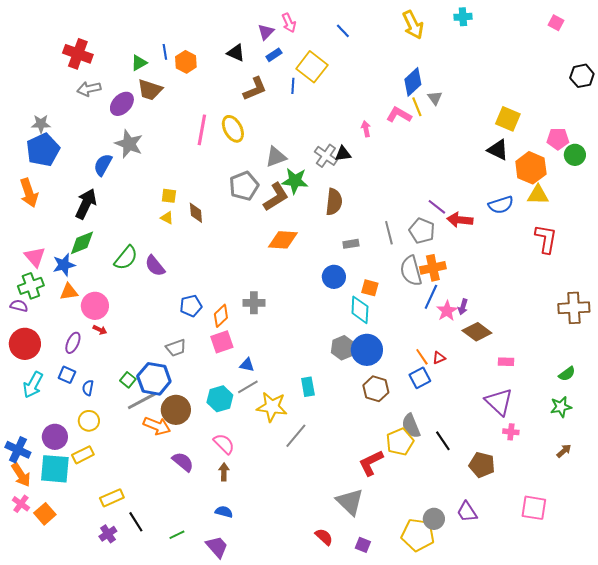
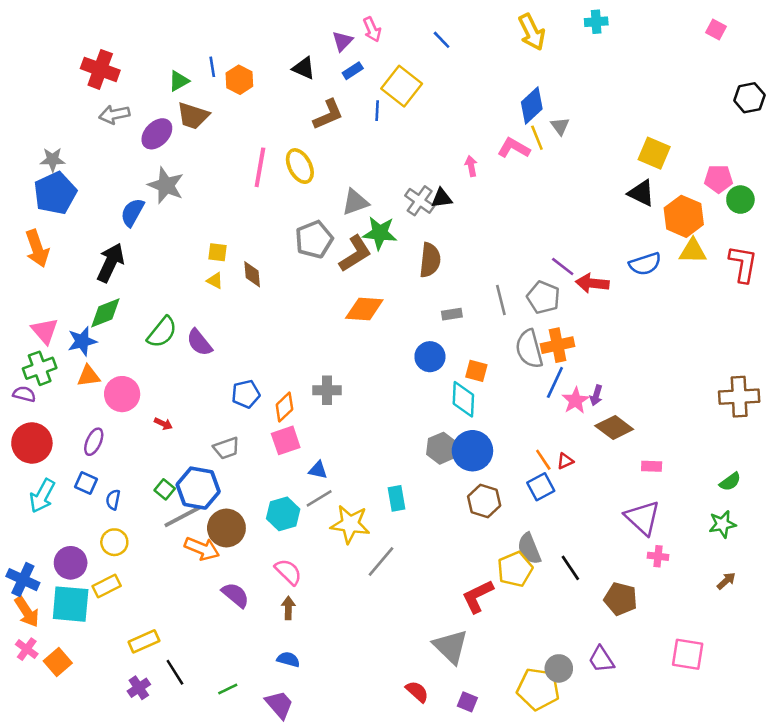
red L-shape: (546, 239) -> (743, 264), moved
red arrow: (100, 330) -> (163, 424), moved

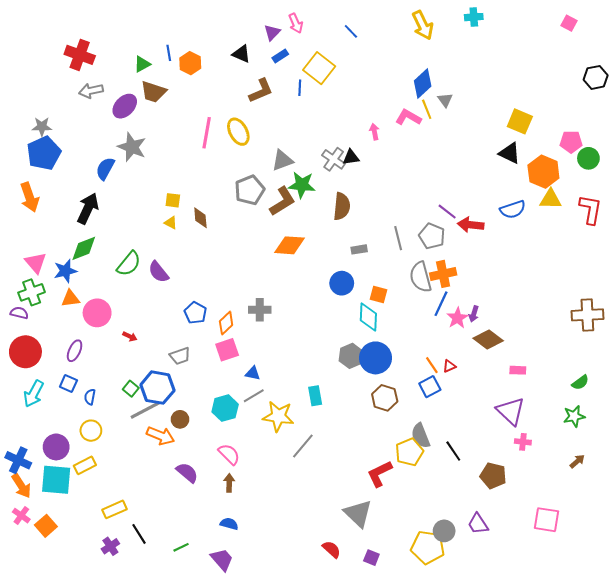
blue pentagon: (246, 394) -> (195, 313), turned -30
brown circle: (226, 528) -> (180, 419), size x0.6

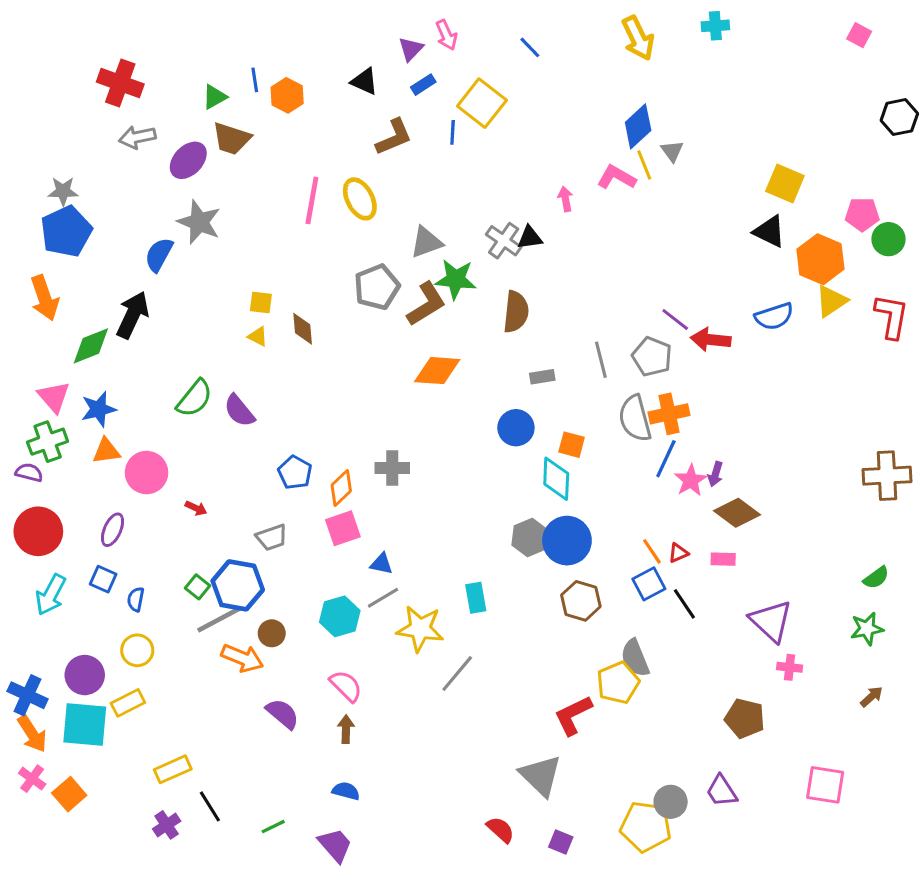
yellow triangle: (551, 199) -> (831, 301), turned -35
green diamond: (84, 248) -> (91, 346), moved
pink rectangle: (518, 370) -> (723, 559), moved
black line: (453, 451) -> (684, 604), moved

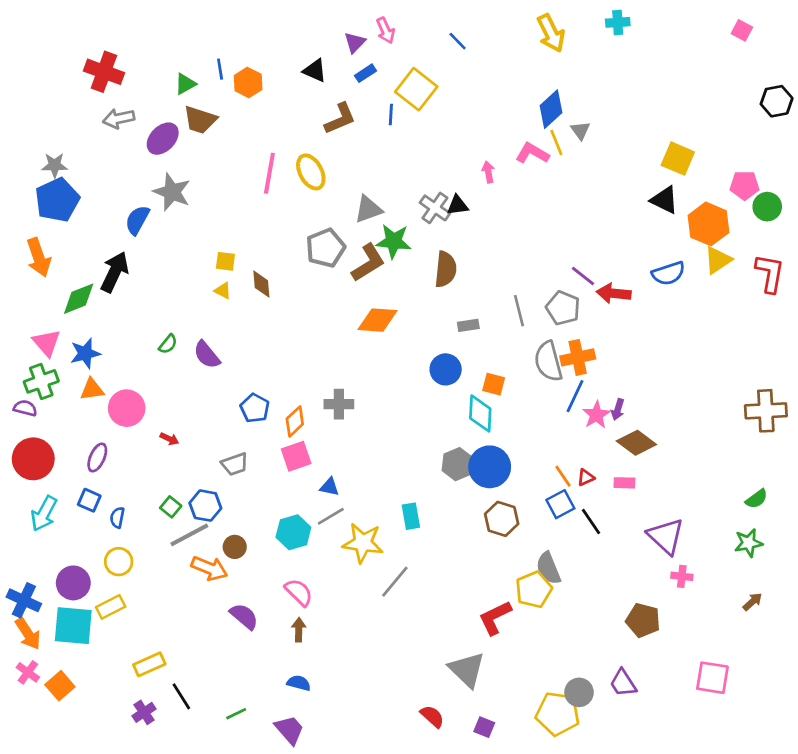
green semicircle: (194, 398) -> (168, 344), size x0.6
blue hexagon: (238, 585) -> (205, 506), size x0.7

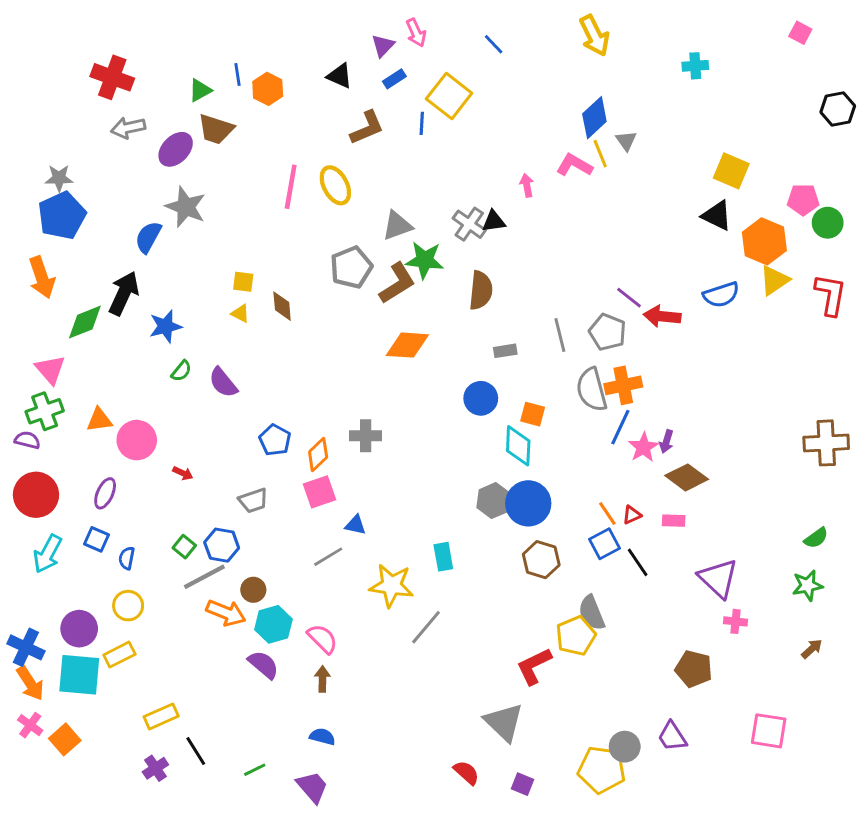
cyan cross: (618, 22) -> (695, 66), moved
blue star: (85, 353) -> (166, 326), moved
gray line: (331, 516) -> (328, 557), moved
cyan hexagon: (293, 532) -> (273, 624), moved

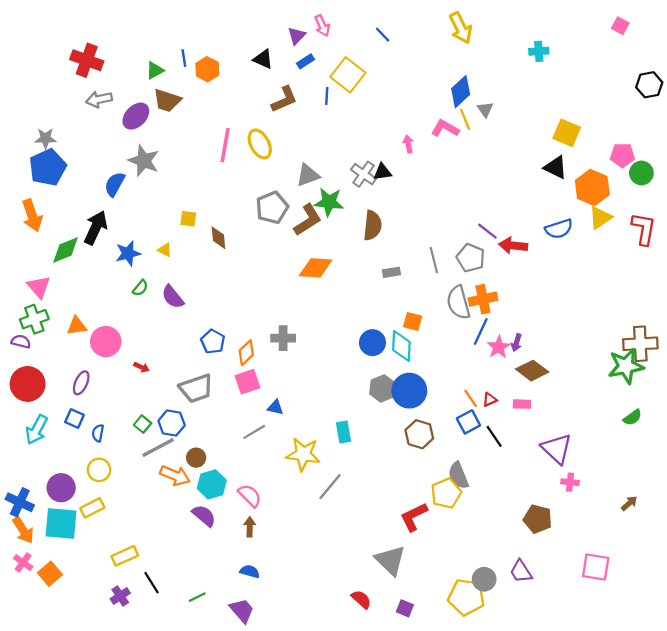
yellow triangle: (240, 313) -> (165, 250), moved
blue circle: (481, 398) -> (372, 343), moved
gray trapezoid: (253, 501) -> (196, 388), size x1.5
green star: (807, 585) -> (626, 366), moved, size x1.5

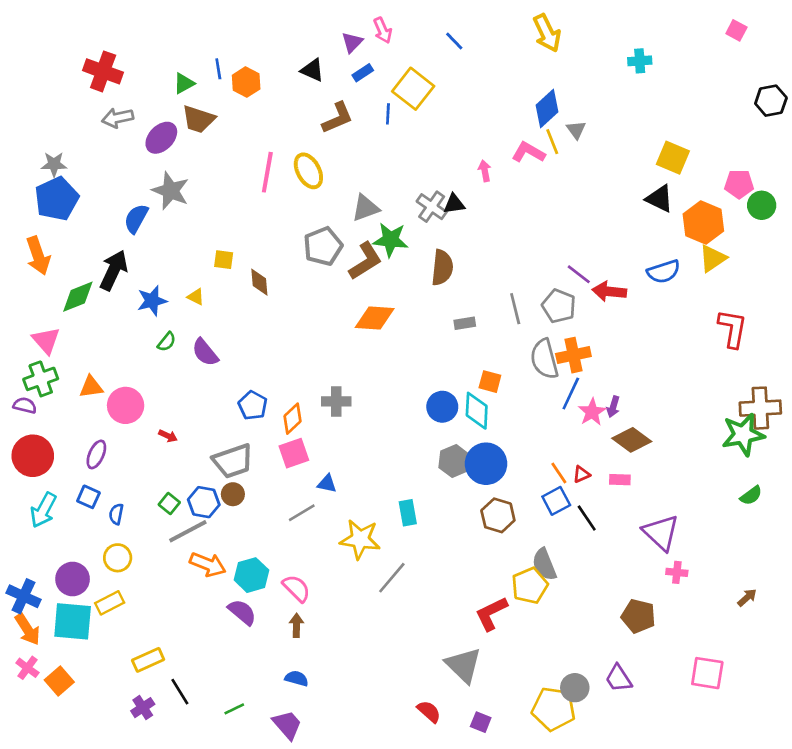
red L-shape: (644, 229) -> (732, 329), moved
brown circle: (196, 458) -> (233, 494), moved

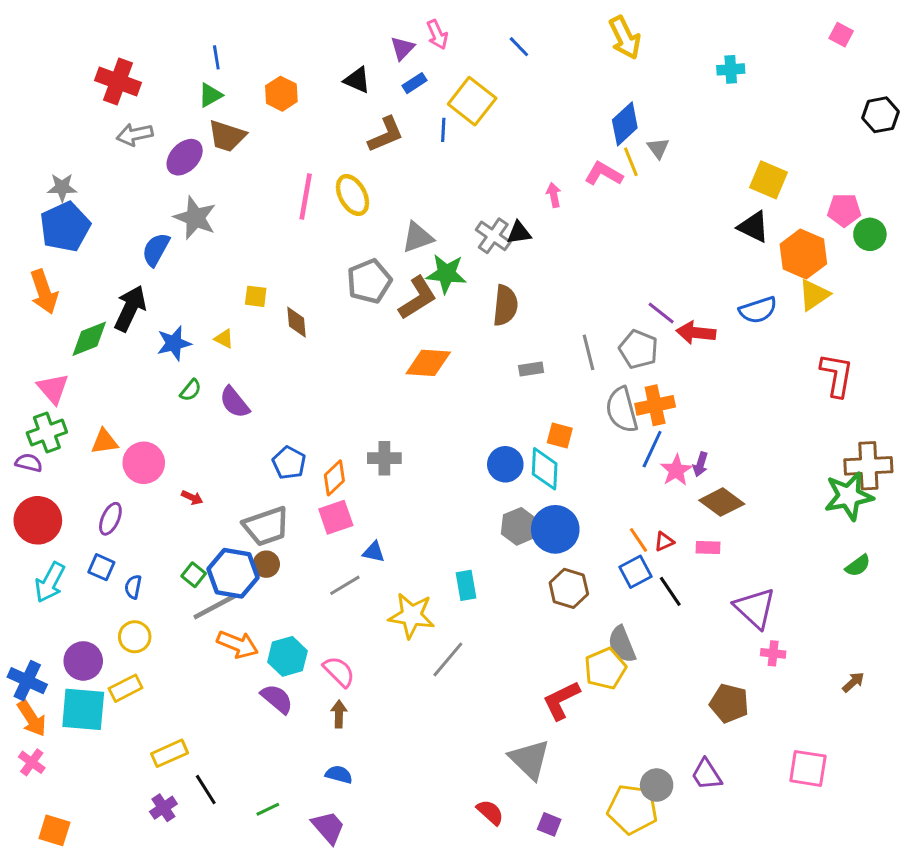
blue line: (218, 69) -> (216, 57), moved
blue hexagon: (204, 502) -> (233, 573), size x1.4
orange square: (59, 681) -> (54, 830), moved, turned -32

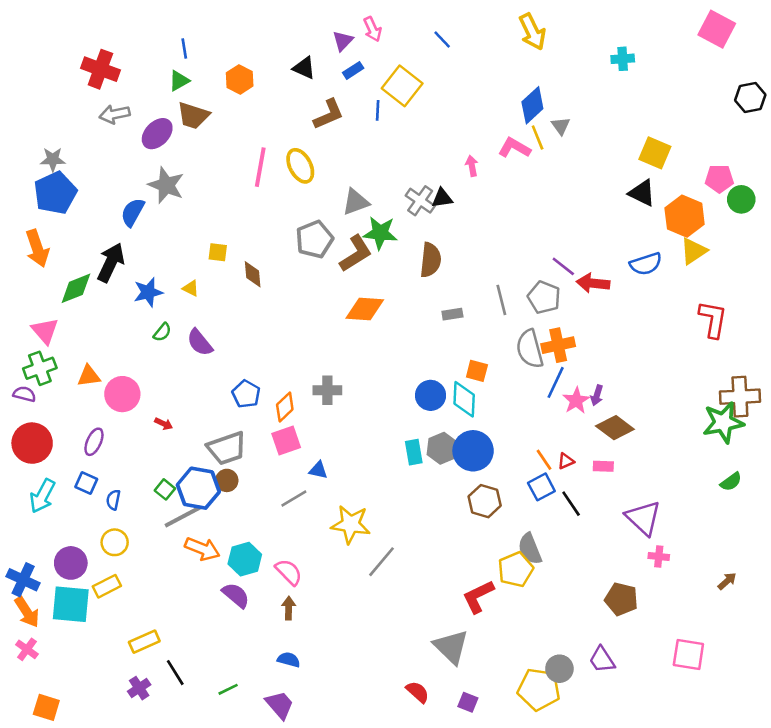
pink square: (841, 35) -> (717, 29), size x1.8
cyan rectangle: (466, 585) -> (414, 452), moved

